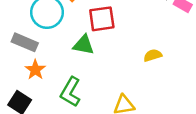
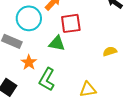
orange star: (35, 70) -> (29, 62), moved

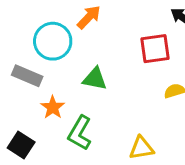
red square: (71, 23) -> (155, 49), moved

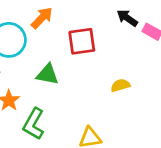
red square: (155, 49) -> (82, 41), moved

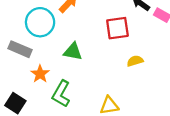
red square: (82, 41) -> (117, 28), moved

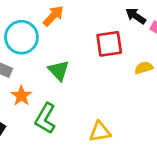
green triangle: (73, 52) -> (59, 70), turned 36
yellow semicircle: (135, 61) -> (144, 68), moved

